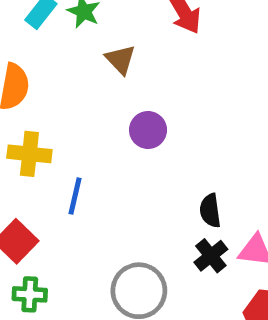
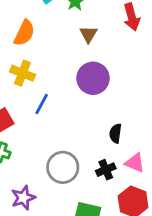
purple circle: (148, 130) -> (93, 78), size x1.5
black cross: (211, 256) -> (106, 170), moved

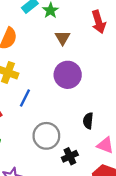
gray circle: (63, 167) -> (46, 136), moved
black cross: (106, 170) -> (70, 156), moved

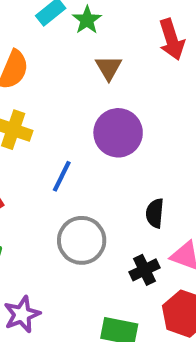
blue line: (25, 98) -> (62, 176), moved
black cross: (70, 156) -> (145, 270), moved

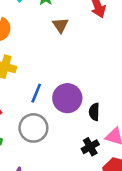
purple circle: (118, 133) -> (67, 98), moved
gray circle: (82, 240) -> (33, 128), moved

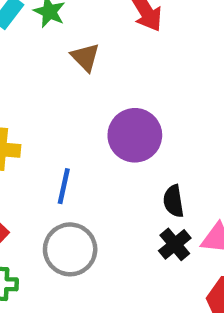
purple circle: (67, 98) -> (135, 135), moved
black cross: (90, 147) -> (175, 244), moved

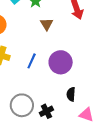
blue line: (64, 186) -> (32, 61), moved
black cross: (175, 244) -> (46, 111), moved

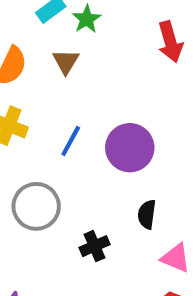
brown triangle: (47, 24) -> (66, 62), moved
gray circle: (22, 105) -> (36, 206), moved

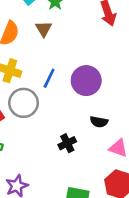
gray circle: (36, 206) -> (24, 103), moved
black semicircle: (147, 214) -> (99, 122), turned -84

